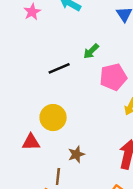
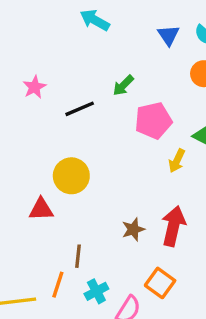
pink star: (32, 12) -> (34, 87), moved
brown star: (76, 154) -> (133, 229), moved

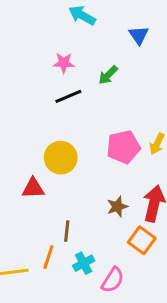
blue triangle: (168, 35) -> (139, 35), moved
pink star: (34, 87) -> (64, 63), moved, turned 30
pink pentagon: (153, 121) -> (123, 147), moved
orange square: (160, 283) -> (142, 240), moved

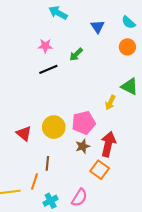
pink pentagon: (123, 147) -> (84, 123), moved
yellow circle: (61, 158) -> (54, 127), moved
red triangle: (33, 188) -> (24, 133), turned 42
cyan cross: (84, 263) -> (51, 201), moved

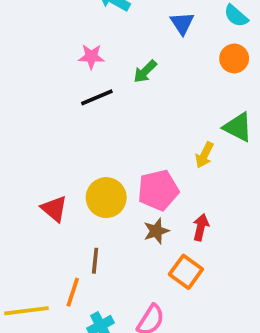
red arrow: (108, 144) -> (201, 227), size x0.6

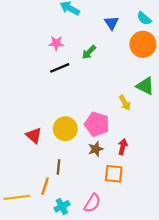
orange circle: (234, 58) -> (143, 44), size x1.5
yellow arrow: (204, 155) -> (125, 103), turned -56
pink pentagon: (158, 190) -> (97, 124), turned 30
orange square: (186, 272) -> (114, 174), turned -30

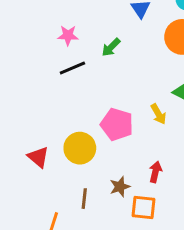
pink pentagon: (97, 124) -> (117, 124), moved
brown star: (96, 149) -> (120, 187), moved
brown line: (59, 167) -> (84, 199), moved

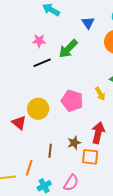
green arrow: (111, 47) -> (68, 49), size x1.5
yellow circle: (80, 148) -> (38, 109), moved
red arrow: (155, 172) -> (98, 133), size x1.5

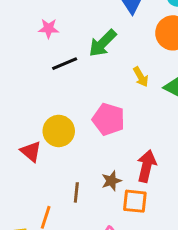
pink star: (39, 41) -> (48, 29), moved
yellow arrow: (100, 94) -> (141, 77), moved

